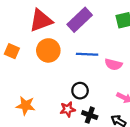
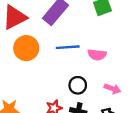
black circle: (80, 91) -> (78, 85), moved

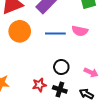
pink semicircle: (97, 55) -> (80, 31), moved

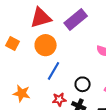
blue line: (55, 34) -> (53, 71), moved, turned -66

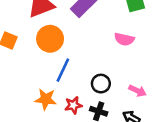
orange star: (22, 93) -> (46, 99), moved

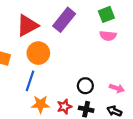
pink semicircle: (124, 39) -> (108, 36), moved
blue line: (63, 70) -> (30, 81), moved

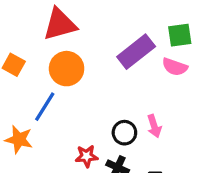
purple rectangle: (64, 20) -> (136, 52), moved
pink arrow: (117, 88) -> (154, 126), moved, turned 40
orange star: (41, 104) -> (19, 139), moved

